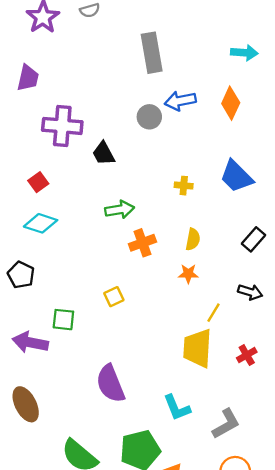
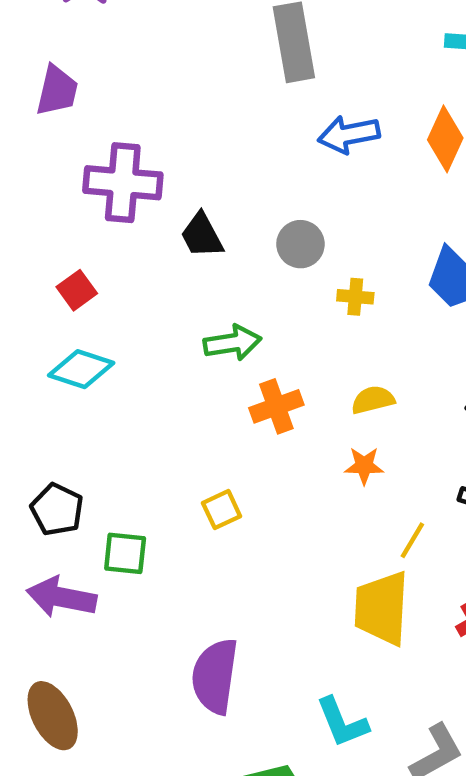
gray circle: (149, 117) -> (300, 244), moved
yellow semicircle: (193, 239) -> (373, 400), turned -115
black pentagon: (21, 275) -> (57, 510), moved
purple semicircle: (110, 384) -> (215, 676), turned 30

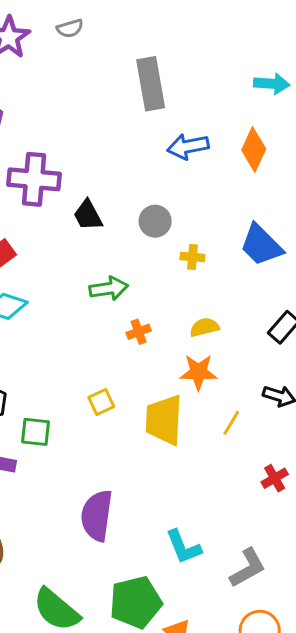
orange cross: (276, 406) -> (139, 332), size x0.7
orange star: (364, 466) -> (198, 372), size x1.4
yellow trapezoid: (382, 608) -> (164, 420), moved

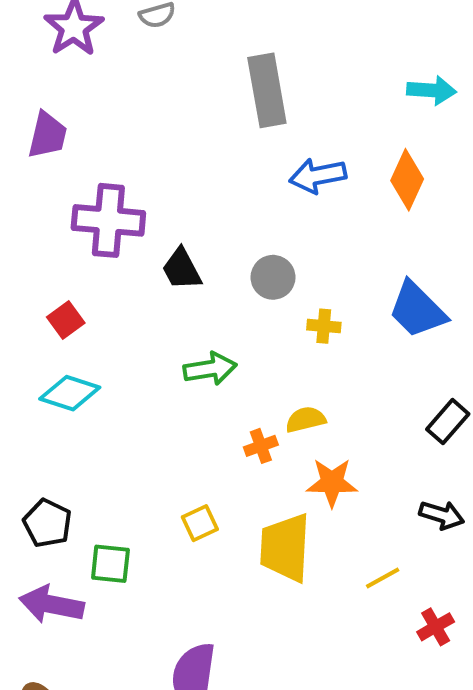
yellow semicircle: (204, 327) -> (306, 420), moved
orange cross: (139, 332) -> (261, 446), moved
yellow line: (231, 423) -> (383, 578), moved, turned 30

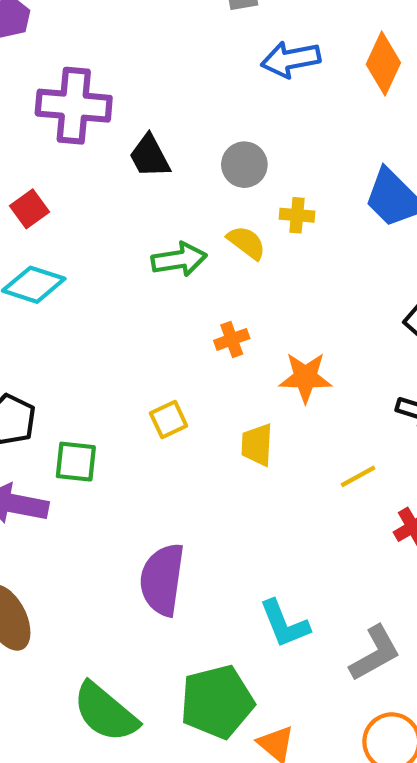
yellow semicircle: (306, 420) -> (246, 243), moved, turned 51
yellow trapezoid: (285, 548) -> (257, 445), size x0.6

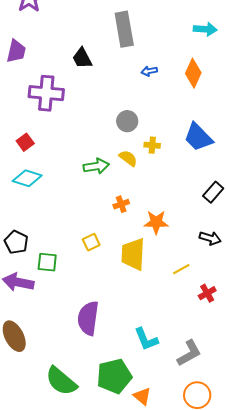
blue arrow: (291, 59) -> (149, 71), size x0.6
black trapezoid: (150, 156) -> (82, 58), moved
yellow trapezoid: (257, 445) -> (133, 254), size x1.6

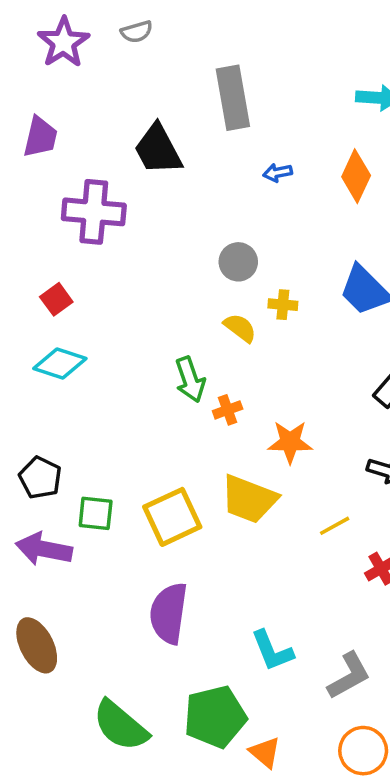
black trapezoid: (82, 58) -> (158, 149), size x1.4
green arrow: (96, 166) -> (190, 380), moved, turned 80
yellow square: (91, 242) -> (172, 517), moved, size x1.8
yellow trapezoid: (133, 254) -> (249, 499), turned -72

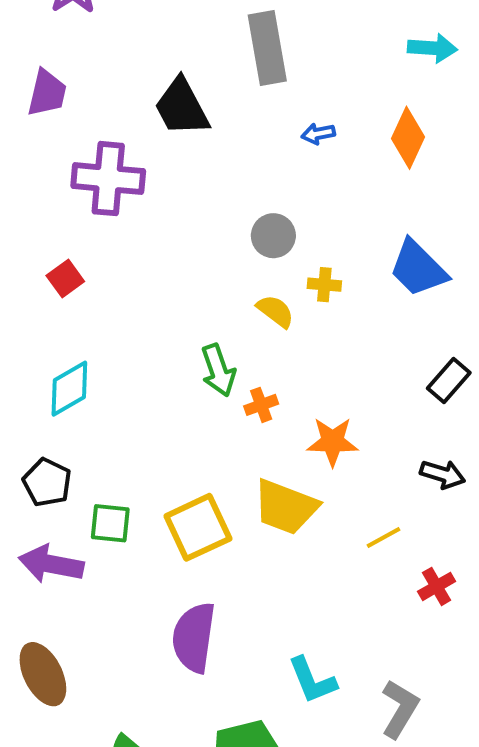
cyan diamond: (60, 364) -> (69, 389), moved, turned -48
gray L-shape: (349, 676) -> (400, 709), turned -30

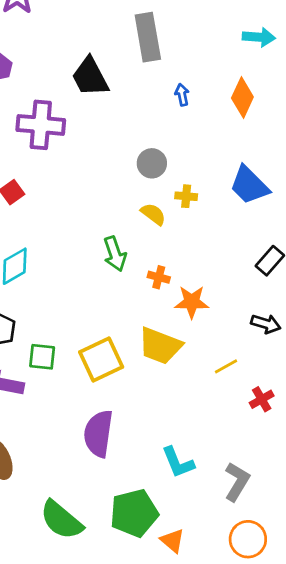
blue arrow: (318, 134) -> (182, 95), turned 90
orange cross: (261, 405) -> (159, 277), moved, turned 35

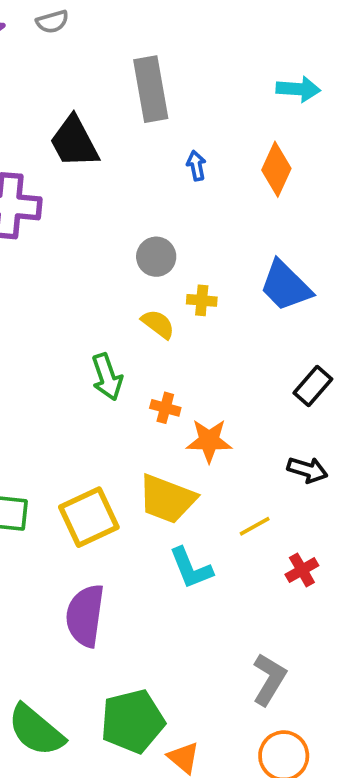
cyan L-shape: (178, 462) -> (191, 568), moved

